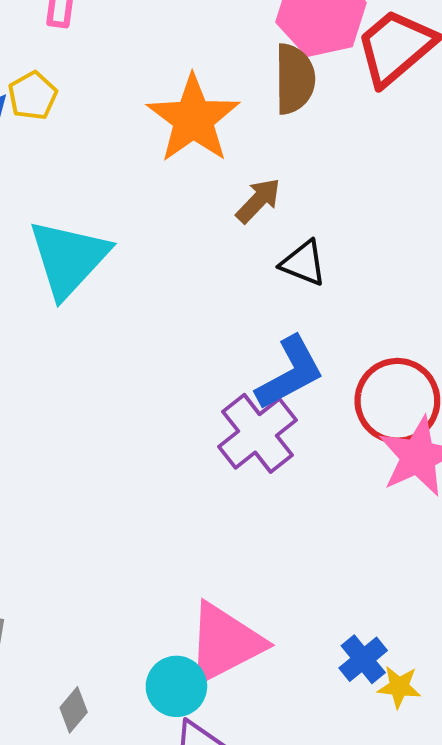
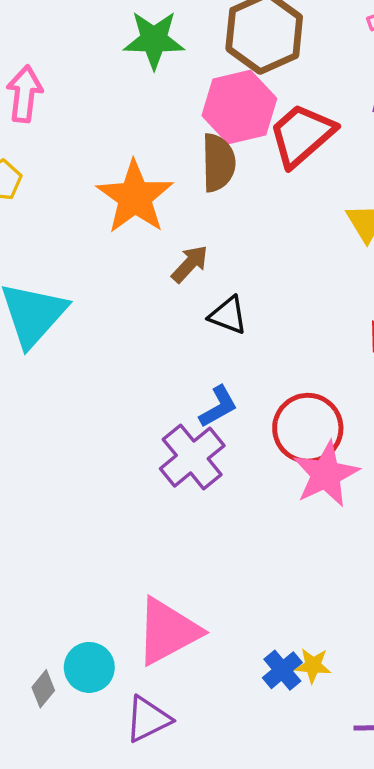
blue L-shape: (290, 373) -> (218, 407), size x0.7
blue cross: (363, 659) -> (282, 670), moved
cyan circle: (176, 686) -> (89, 667), moved

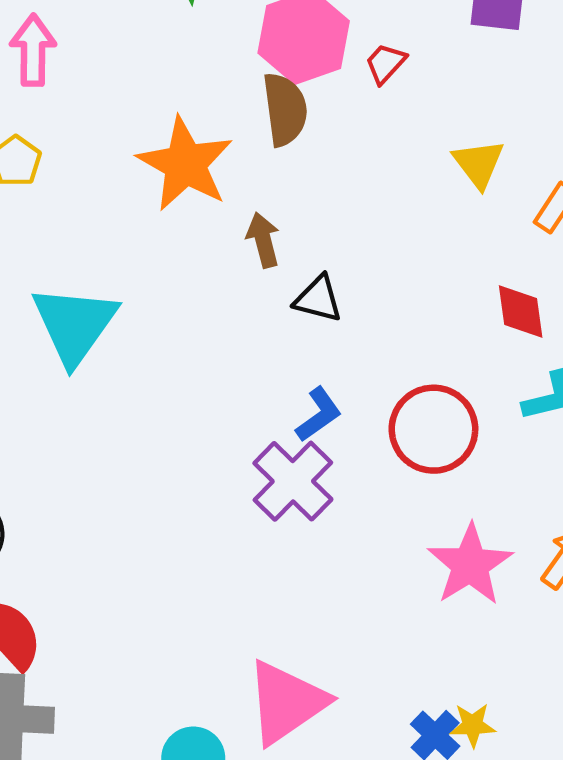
red trapezoid: (302, 135) -> (385, 63), size x0.5
brown arrow: (190, 264) -> (263, 240), turned -51
pink star: (326, 474) -> (470, 565), moved

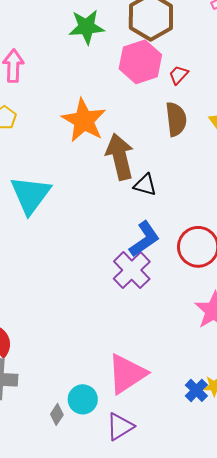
brown semicircle: (285, 109) -> (176, 119), moved
brown arrow: (263, 240) -> (120, 157), size x1.8
blue L-shape: (319, 415) -> (144, 239), size x1.4

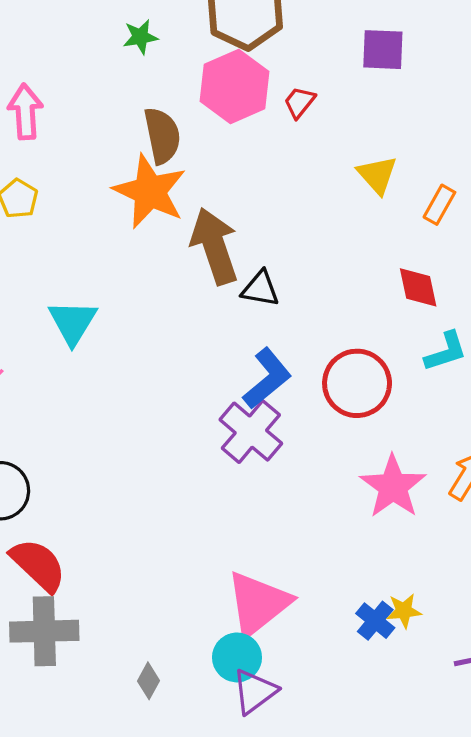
green star: (87, 27) -> (140, 37), size x0.6
brown semicircle: (176, 119) -> (162, 136), moved
cyan triangle: (31, 195) -> (73, 322), size x0.7
cyan circle: (83, 399) -> (237, 657), moved

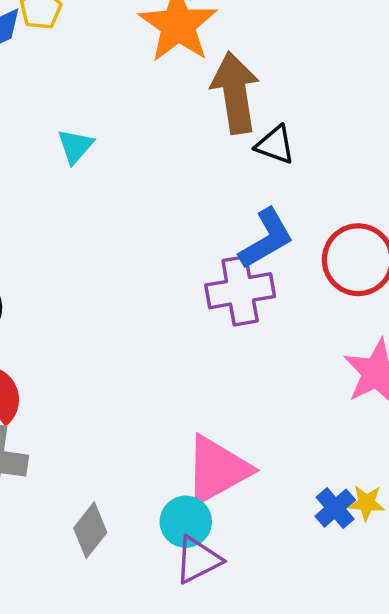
cyan triangle: (73, 322) -> (75, 146), size x0.7
purple cross: (251, 432) -> (240, 291), turned 30
gray diamond: (148, 681) -> (90, 530), size x1.4

